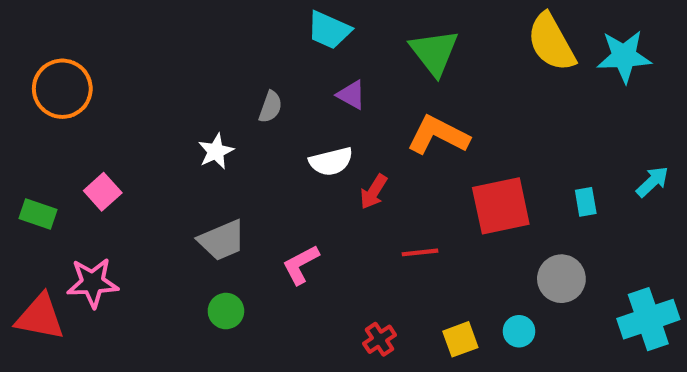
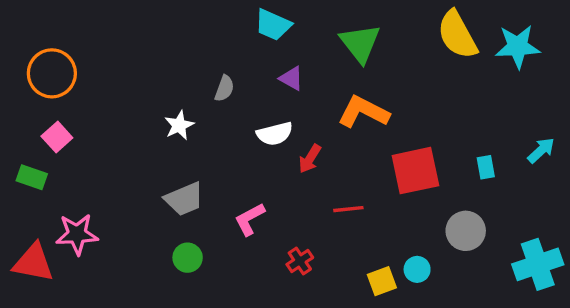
pink square: (103, 192) -> (57, 137), moved
cyan circle: (519, 331) -> (417, 269), moved
red cross: (380, 339) -> (300, 261), moved

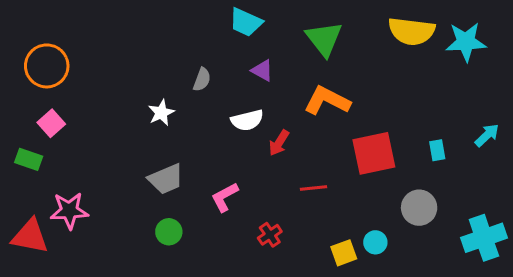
yellow semicircle: (457, 35) -> (412, 31), turned -54

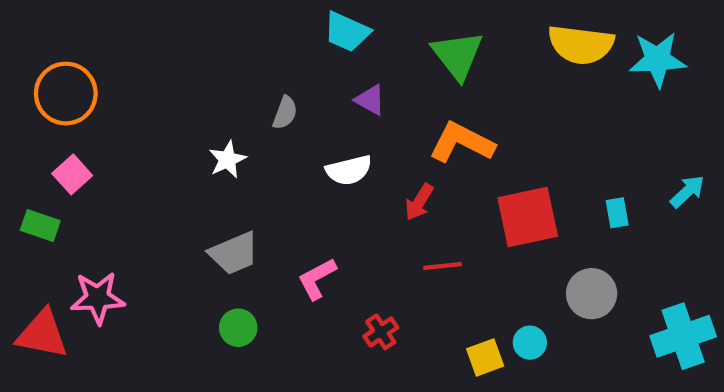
red arrow: (279, 143) -> (419, 202), moved

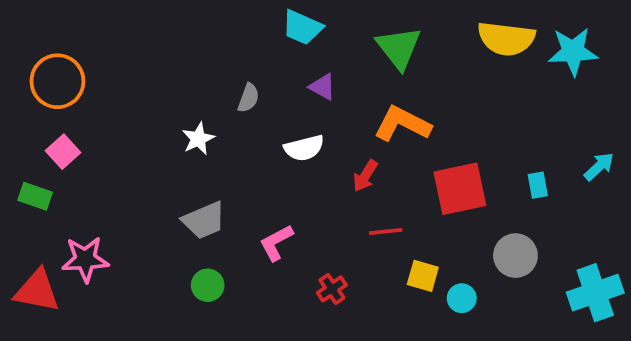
yellow square: (485, 357) -> (423, 276), moved, turned 36

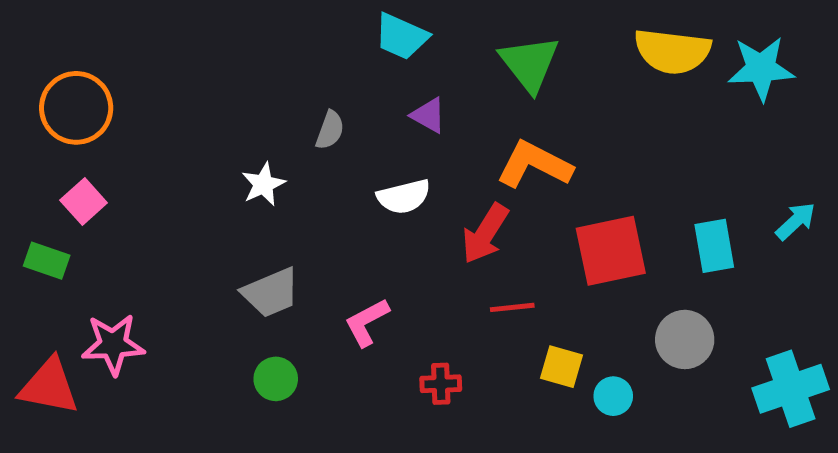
red arrow: (365, 176) -> (485, 234), size x1.4
cyan rectangle: (538, 185) -> (714, 246), size x1.5
red cross: (332, 289) -> (441, 384), turned 32

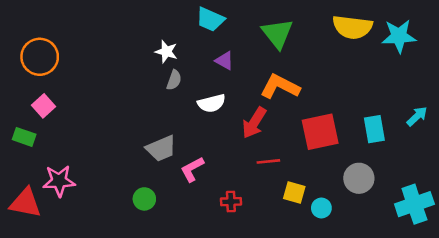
gray semicircle: (330, 130) -> (174, 80), moved
white star: (263, 184) -> (166, 52), moved, turned -30
gray trapezoid: (271, 293) -> (161, 149), moved

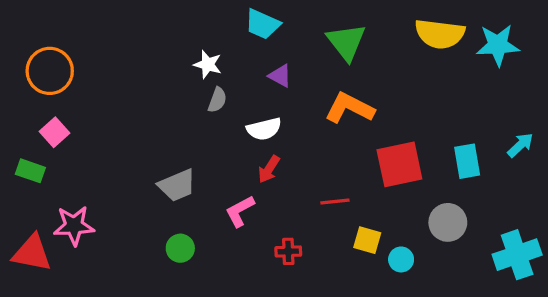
red arrow: (254, 123) -> (269, 169), moved, size x0.7
gray trapezoid: (161, 149) -> (177, 185), moved

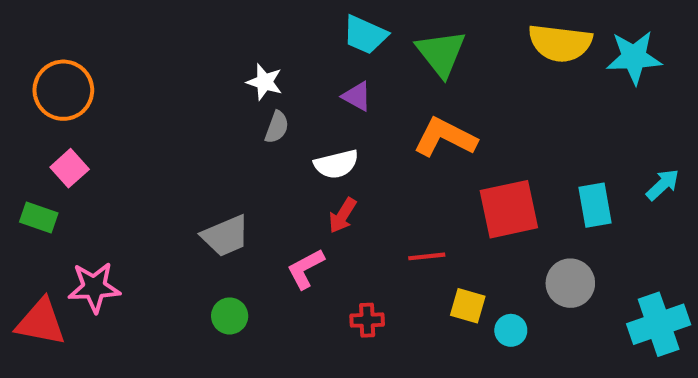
cyan trapezoid: (262, 24) -> (365, 35), moved

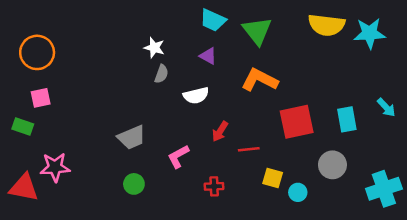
pink square: (70, 168) -> (41, 98), turned 30
cyan arrow: (663, 185) -> (386, 107), turned 90
red arrow: (343, 215) -> (220, 131), moved

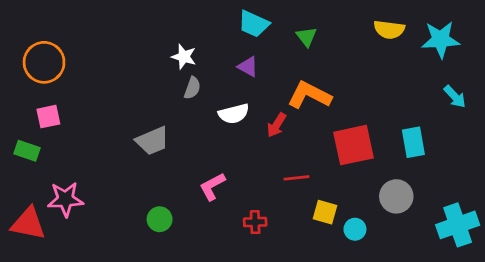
yellow semicircle: (326, 25) -> (389, 30), size x0.7
green triangle: (257, 31) -> (306, 37), size x0.6
cyan arrow: (386, 107) -> (455, 97), moved
red arrow: (220, 131) -> (277, 125), moved
gray trapezoid: (132, 137) -> (152, 141), moved

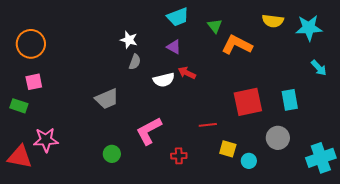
cyan trapezoid: (254, 24) -> (178, 17), turned -45
orange L-shape: (309, 95) -> (237, 45), moved
red arrow: (277, 125) -> (187, 73), moved, turned 84
pink L-shape: (212, 186) -> (149, 131), size x1.4

